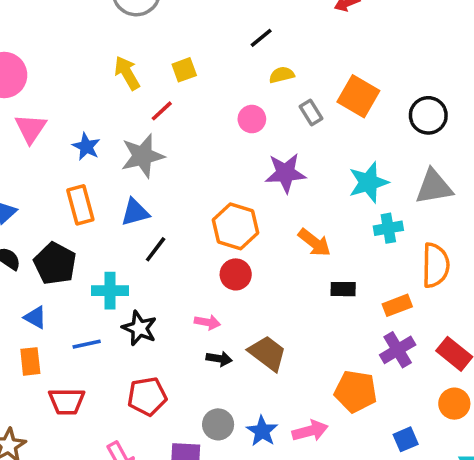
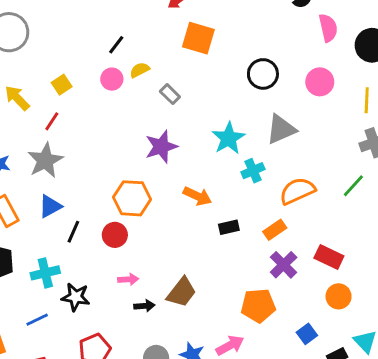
orange square: (358, 96) -> (198, 38), moved
pink circle: (252, 119) -> (112, 79), moved
orange semicircle: (436, 265) -> (297, 191), turned -102
red circle: (236, 274) -> (115, 235), moved
brown trapezoid: (268, 353) -> (182, 292), turned 104

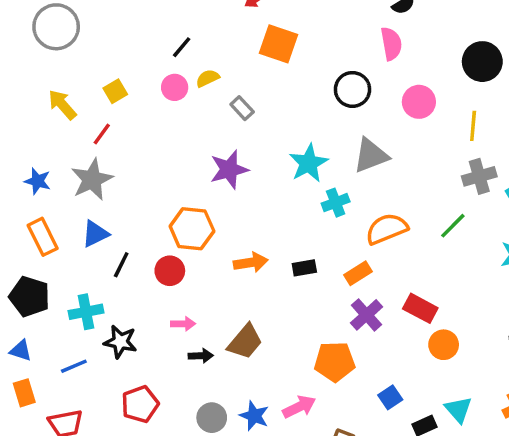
pink semicircle: (328, 28) -> (391, 44), moved
orange arrow: (197, 196) -> (251, 263), moved, turned -36
orange circle: (339, 296) -> (444, 345), moved

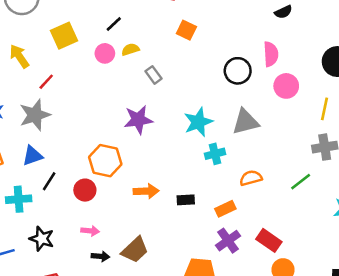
orange square: (279, 44) -> (186, 30), size x0.7
pink semicircle: (391, 44) -> (271, 54), moved
yellow square: (115, 91) -> (64, 36), moved, size x1.5
orange semicircle: (387, 229) -> (251, 178), size x0.7
cyan cross: (86, 312) -> (19, 199), moved

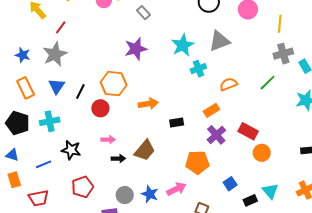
blue triangle: (32, 156) -> (57, 86), turned -30
black line: (49, 181) -> (80, 92), moved
black rectangle: (186, 200) -> (177, 122), moved

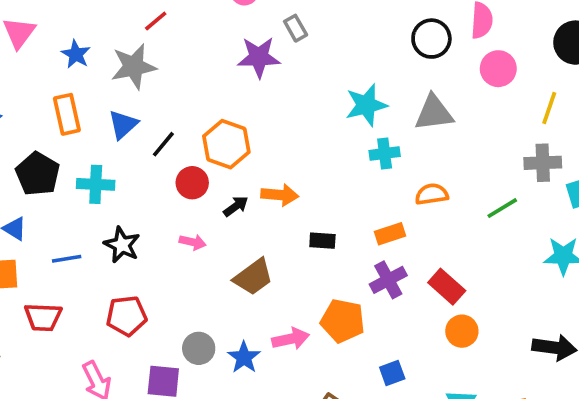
gray rectangle: (144, 13) -> (296, 28), moved
purple star: (136, 49) -> (259, 57), moved
black arrow: (118, 159) -> (236, 206), moved, turned -48
pink arrow: (176, 189) -> (291, 339), moved

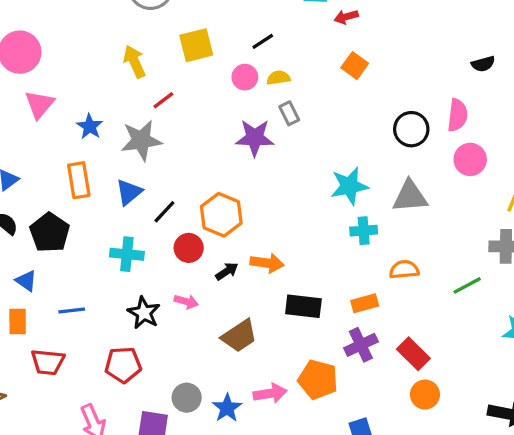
cyan cross: (96, 184) -> (127, 254), moved
black rectangle: (322, 241) -> (303, 306), size x1.5
black star: (122, 245) -> (144, 313), moved

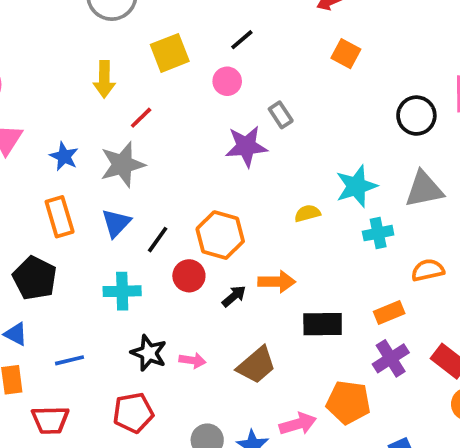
yellow arrow: (134, 62) -> (104, 79), turned -148
yellow semicircle: (278, 78) -> (307, 213), moved
pink arrow: (186, 301) -> (192, 360), moved

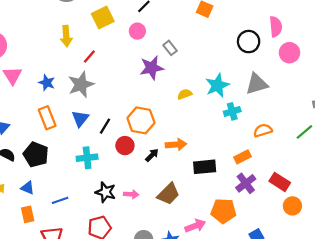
yellow semicircle: (307, 213) -> (185, 94), moved

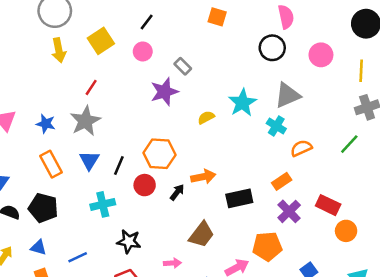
pink semicircle: (276, 27) -> (286, 17), moved
yellow arrow: (66, 36) -> (59, 50), moved
cyan cross: (232, 111) -> (276, 126), moved, turned -35
pink arrow: (131, 194) -> (172, 263), moved

